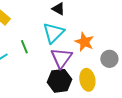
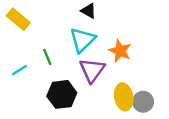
gray circle: (109, 59) -> (143, 102), moved
black hexagon: (59, 81) -> (62, 94), moved

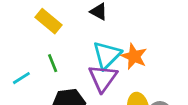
yellow rectangle: (18, 19) -> (49, 21), moved
cyan triangle: (82, 40) -> (107, 55), moved

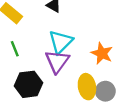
orange star: (134, 56) -> (102, 53), moved

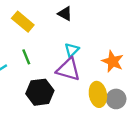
cyan triangle: (61, 42) -> (72, 50), size x0.6
purple triangle: (57, 61) -> (68, 69), turned -50

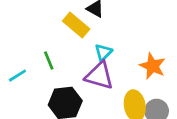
yellow rectangle: (23, 22) -> (76, 25), moved

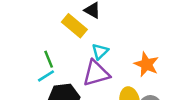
cyan line: (17, 76) -> (46, 76), moved
purple triangle: (99, 76) -> (96, 73), turned -32

